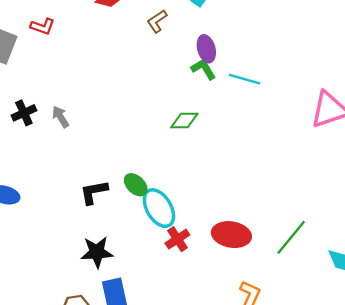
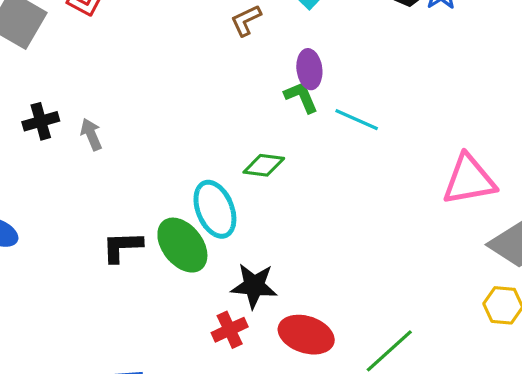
green ellipse: (136, 185) -> (182, 245), size x1.6
cyan ellipse: (159, 208) -> (215, 209), moved
black star: (97, 252) -> (254, 286), moved

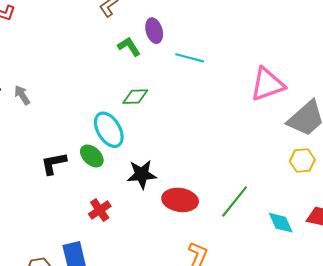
green L-shape: (301, 97) -> (129, 47), moved
green ellipse: (182, 245) -> (92, 156), size x0.7
red cross: (230, 330) -> (100, 210), moved

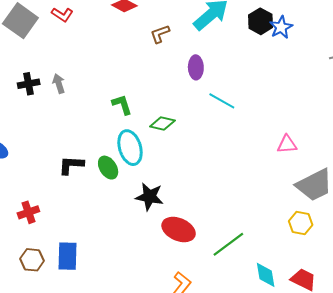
green L-shape: (129, 47) -> (122, 105), moved
pink triangle: (267, 84) -> (287, 144), size x0.6
gray arrow: (22, 95) -> (59, 84), moved
red cross: (100, 210) -> (28, 212), moved

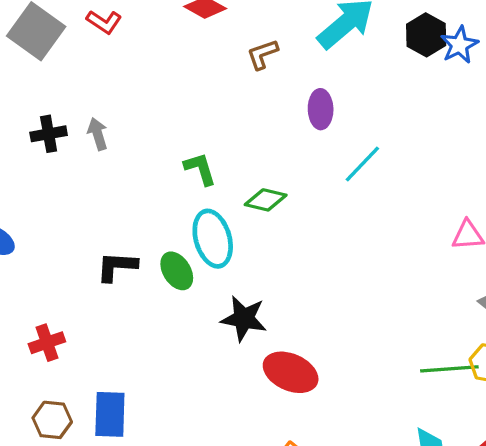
cyan line: (222, 101) -> (362, 164), turned -76
green line: (228, 244) -> (449, 369), moved, turned 32

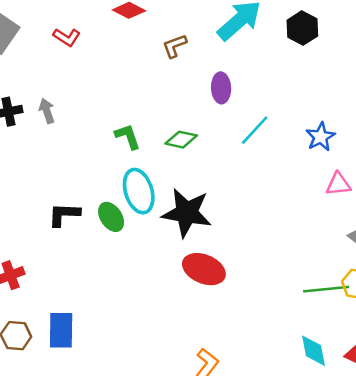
red L-shape: (104, 22) -> (67, 37), moved
blue star: (459, 45) -> (321, 137), moved
green diamond: (266, 200) -> (181, 140), moved
black star: (244, 319) -> (187, 213), moved, size x1.4
red ellipse: (291, 372) -> (204, 269), moved

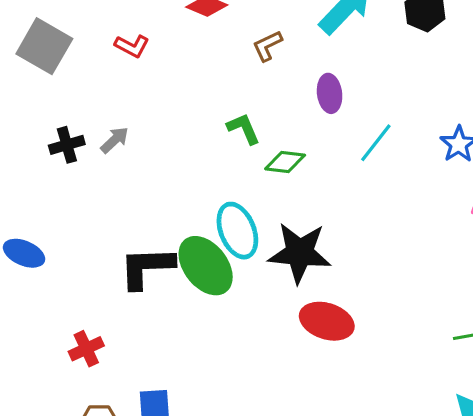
gray arrow: (47, 111) -> (115, 140), turned 70
green L-shape: (128, 137) -> (244, 129), moved
black L-shape: (64, 214) -> (147, 267), size x1.4
green ellipse: (111, 217) -> (206, 266), size x1.6

